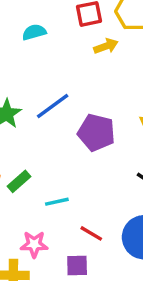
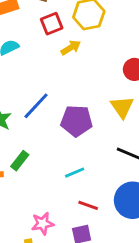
green rectangle: (19, 181) -> (20, 161), moved
cyan line: (57, 202) -> (75, 173), moved

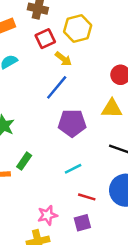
yellow arrow: (71, 48) -> (63, 59), turned 72
blue line: (36, 106) -> (57, 87), moved
yellow triangle: (122, 107) -> (112, 109), turned -50

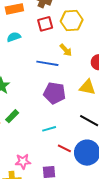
yellow arrow: (63, 59) -> (66, 50), moved
blue line: (57, 87) -> (47, 63), turned 50
red line: (87, 197) -> (64, 148), moved

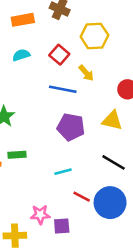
red square: (45, 24) -> (59, 55), moved, turned -35
green rectangle: (12, 116) -> (17, 155), turned 40
pink star: (23, 161) -> (40, 215), moved

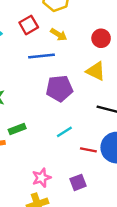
red square: (59, 55) -> (29, 25), turned 36
yellow triangle: (112, 120) -> (96, 71), turned 30
pink star: (40, 215) -> (42, 178), moved

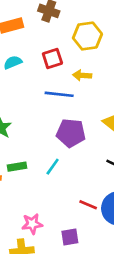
yellow arrow: (59, 35) -> (82, 75), turned 140
cyan line: (64, 132) -> (53, 167), moved, turned -35

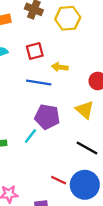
yellow hexagon: (87, 36) -> (68, 18), moved
cyan line: (53, 167) -> (30, 136), moved

